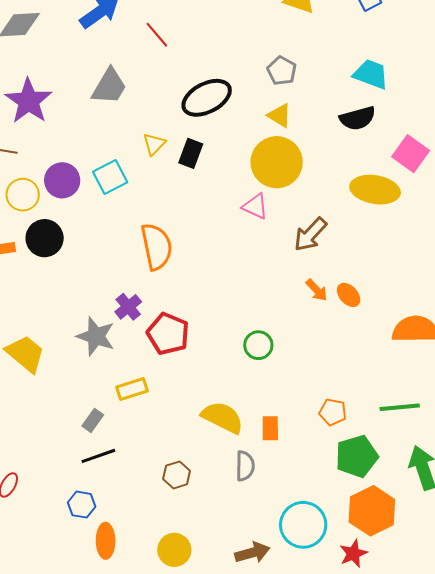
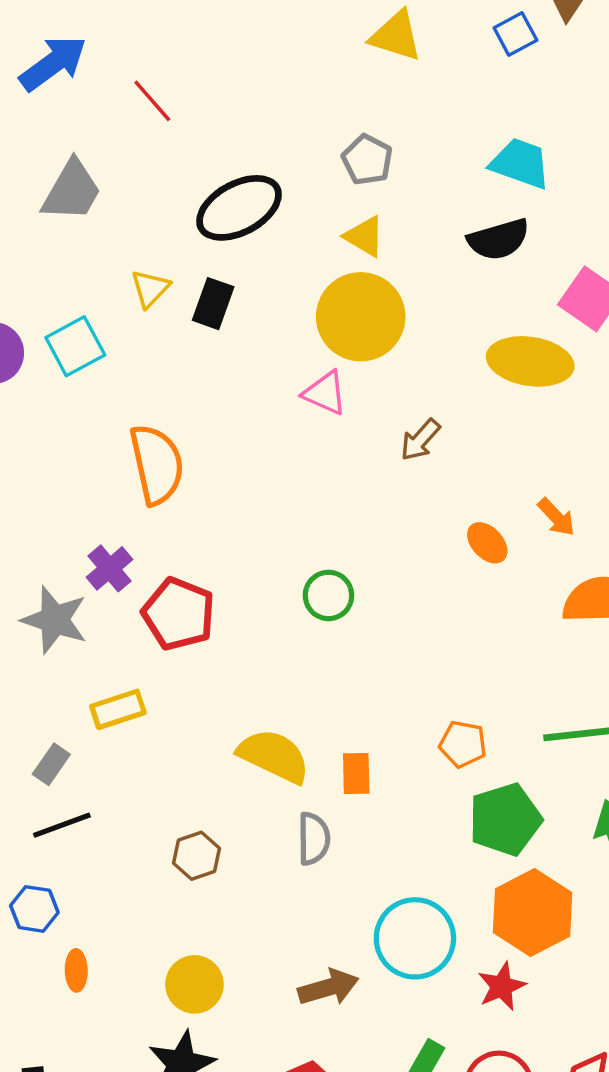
brown arrow: (310, 234) -> (420, 440), size x0.7
orange arrow: (317, 290) -> (556, 517), moved
green circle: (258, 345) -> (328, 595), moved
orange ellipse: (106, 541) -> (76, 970), size x0.7

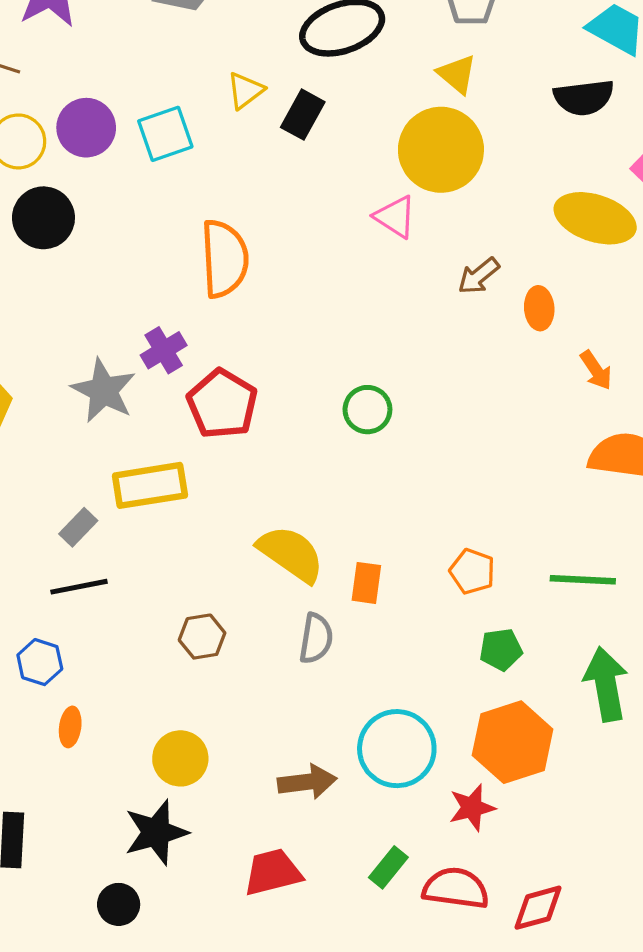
orange ellipse: (487, 543) -> (539, 308), moved, turned 30
yellow rectangle: (118, 709) -> (150, 485), size x1.4
green pentagon: (505, 819) -> (501, 649), size x0.6

